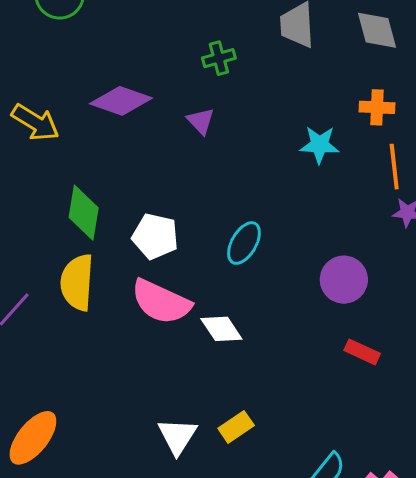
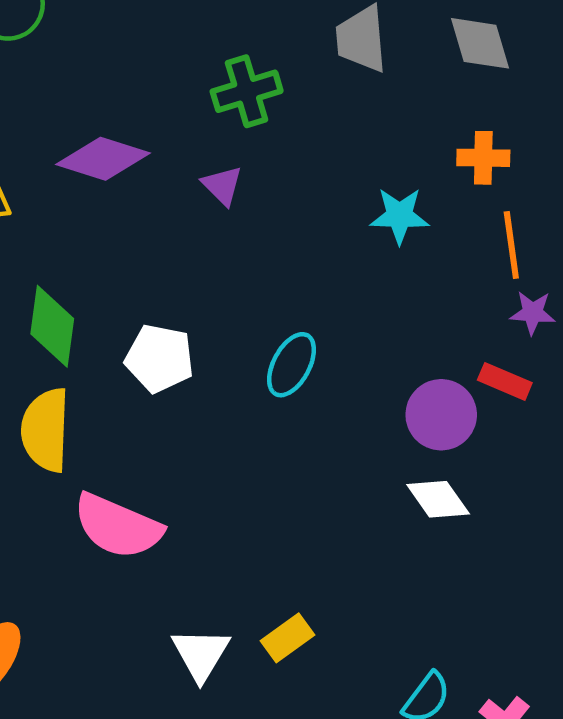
green cross: (219, 58) -> (247, 91), size x1.4
pink semicircle: (161, 302) -> (118, 526), moved
white diamond: (221, 329) -> (438, 499), moved
red rectangle: (362, 352) -> (505, 381), moved

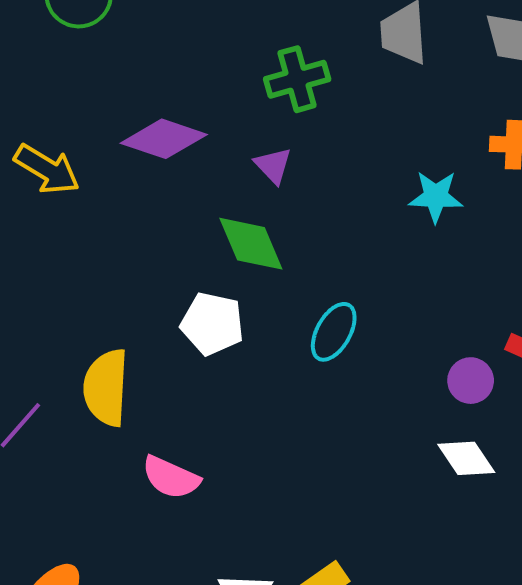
green diamond: (52, 326) -> (251, 244), moved, turned -32
purple circle: (441, 415) -> (471, 381), size x0.7
pink semicircle: (118, 526) -> (171, 477), size x0.7

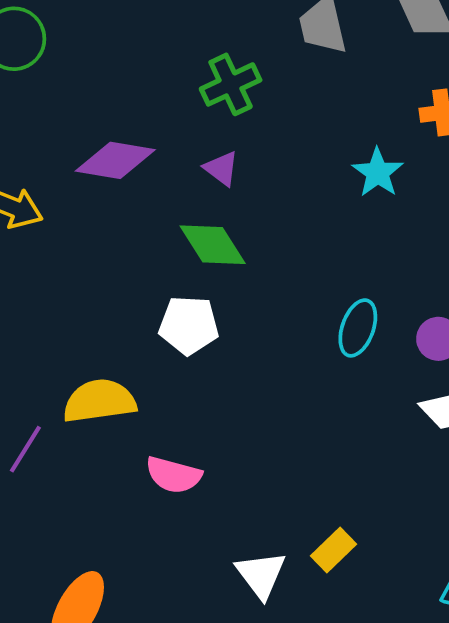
cyan star: (436, 196) -> (378, 173), turned -30
cyan ellipse: (334, 332) -> (358, 328), moved
yellow semicircle: (106, 388) -> (99, 401), turned 88

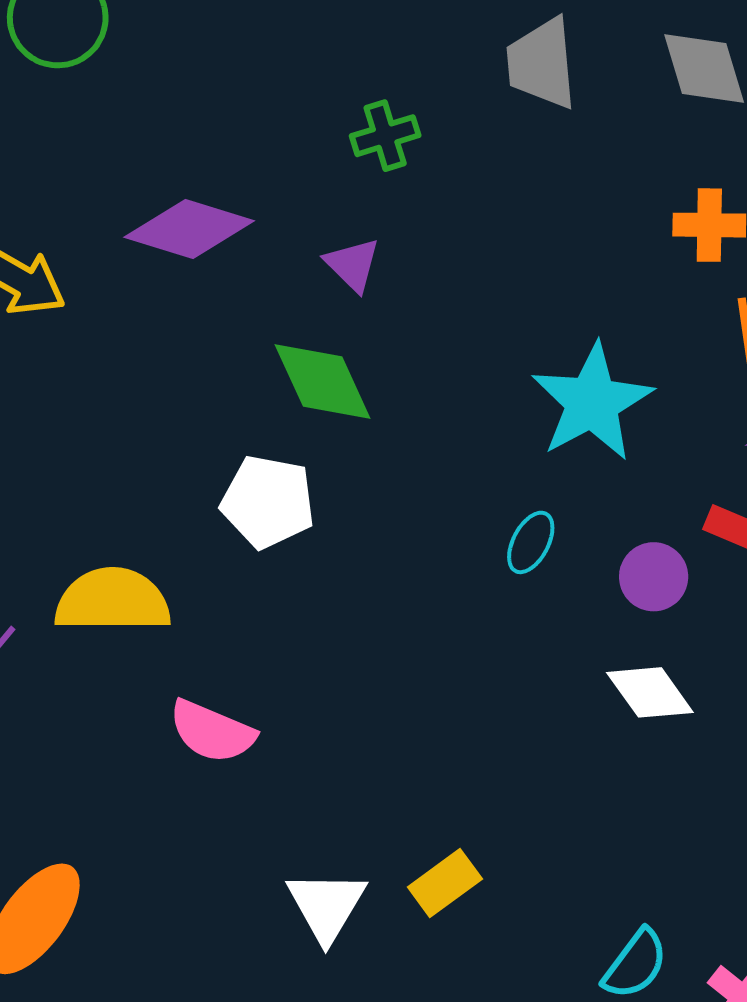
green cross: (231, 84) -> (385, 136), size x0.7
cyan star: (378, 173) -> (592, 402), moved, size x1.5
cyan ellipse: (358, 328) -> (531, 542), size x0.7

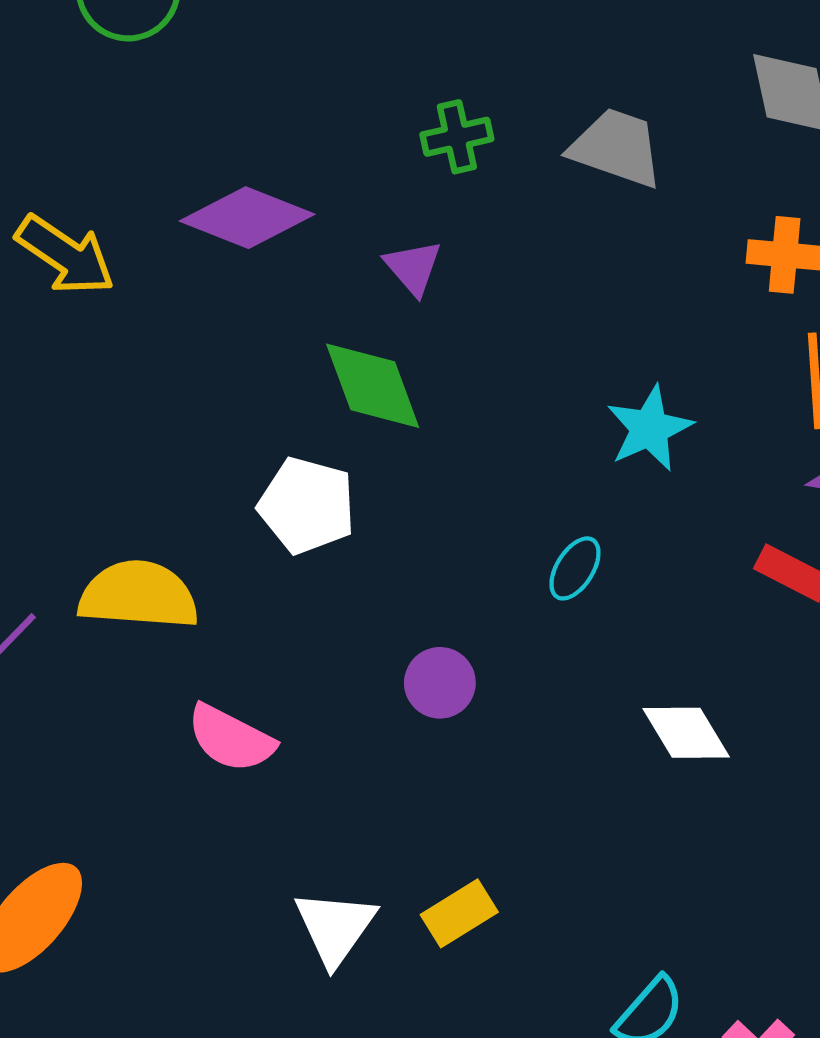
gray trapezoid: (542, 63) -> (616, 148), moved, turned 110
cyan star: (592, 402) -> (649, 428), size x0.7
purple circle: (654, 577) -> (440, 683), moved

